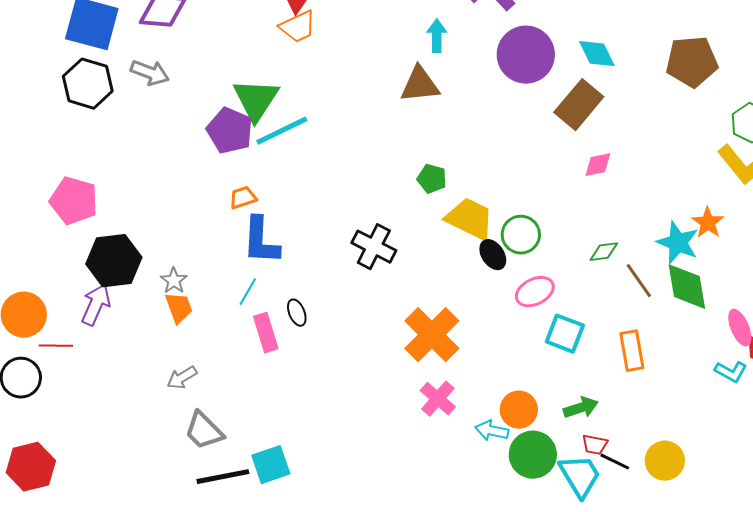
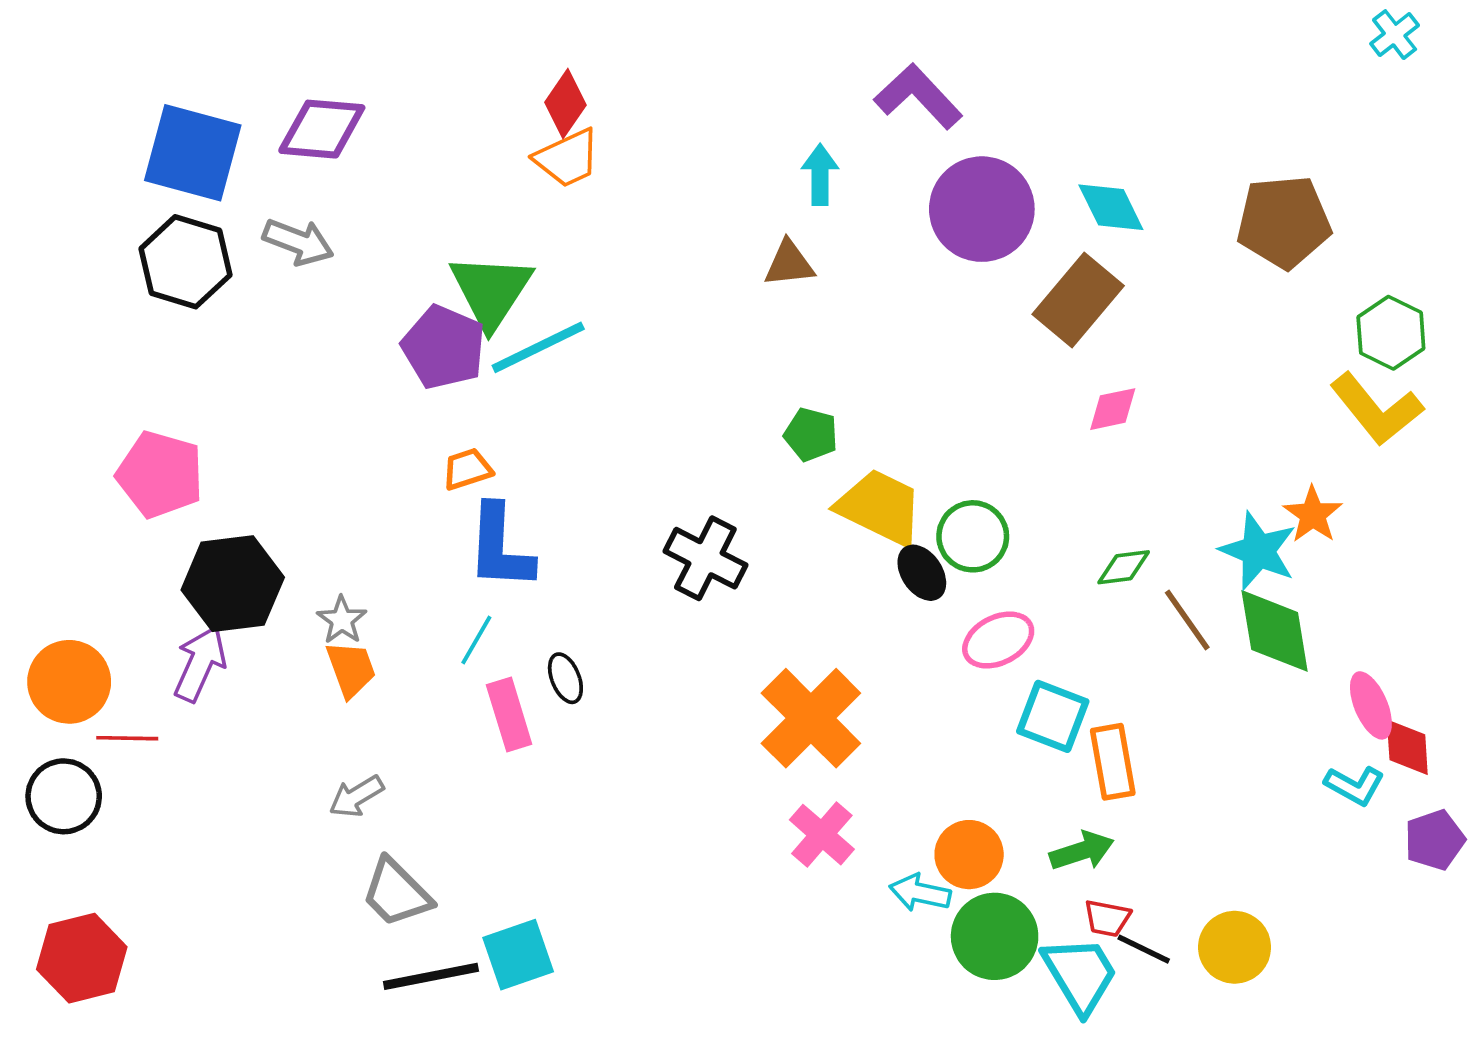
brown triangle: (420, 85) -> (789, 264), size x0.7
orange rectangle: (632, 351) -> (1113, 762), moved

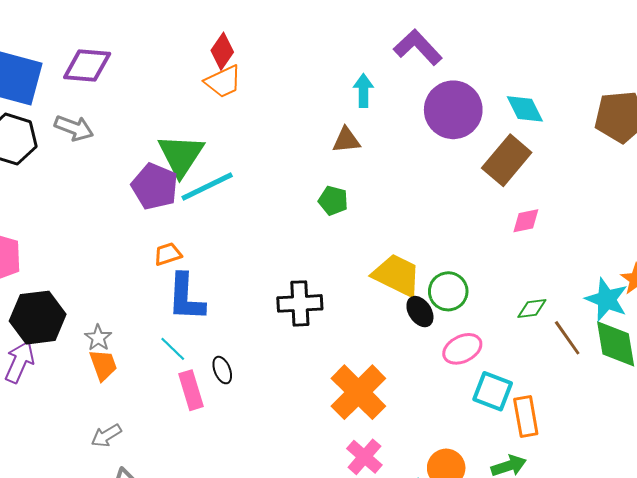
green pentagon: (811, 435) -> (333, 201), moved
black cross: (705, 558) -> (300, 303), turned -30
cyan line: (476, 640) -> (173, 349), turned -76

